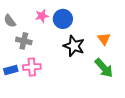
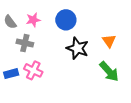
pink star: (42, 16) -> (33, 20), moved
pink cross: (32, 67) -> (33, 70), turned 30

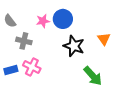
pink star: (33, 20) -> (43, 21), moved
green arrow: (109, 71) -> (93, 76), moved

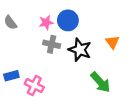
gray cross: (24, 41) -> (52, 44), moved
pink cross: (32, 67) -> (34, 86), moved

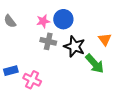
green arrow: (100, 82) -> (95, 64), moved

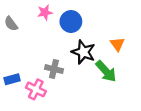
pink star: (43, 21) -> (45, 12), moved
gray cross: (48, 41) -> (54, 69), moved

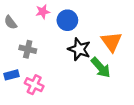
orange triangle: (117, 44) -> (111, 42), size x1.5
gray cross: (54, 69) -> (28, 49), moved

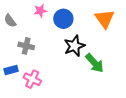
orange triangle: (111, 42) -> (105, 19), moved
black star: (79, 49) -> (74, 46), turned 30

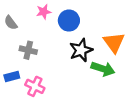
orange triangle: (105, 19) -> (114, 42), moved
green arrow: (95, 63) -> (103, 69), turned -30

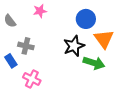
blue circle: (69, 21) -> (86, 19), moved
blue rectangle: (12, 77) -> (11, 61), moved, turned 72

